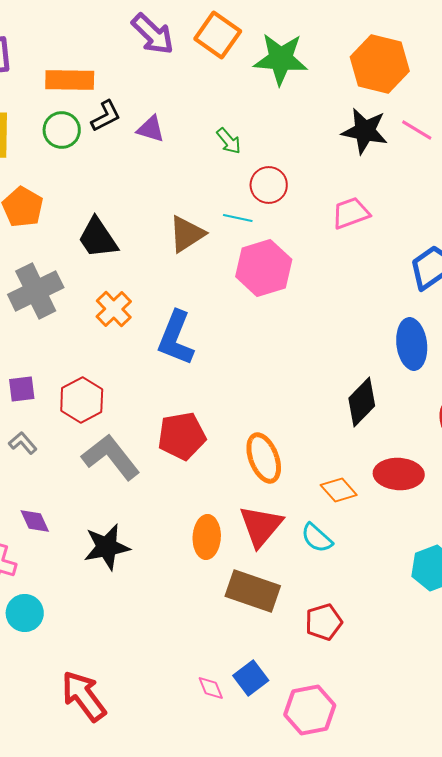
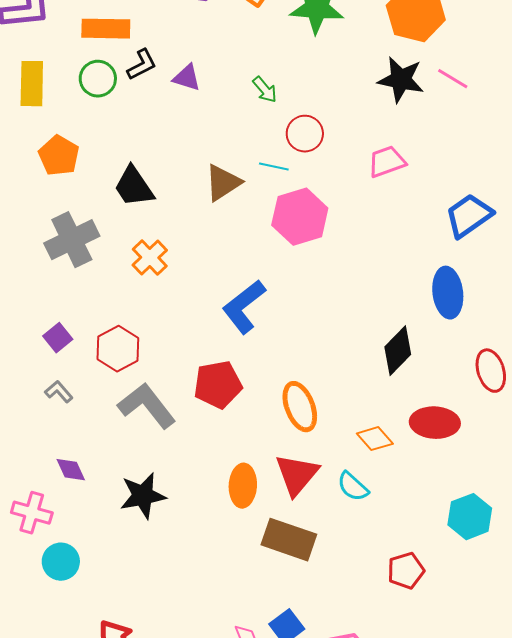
blue L-shape: (176, 338) -> (244, 307), moved, turned 30
purple square: (22, 389) -> (58, 338), turned -32
red pentagon: (324, 622) -> (406, 571), moved

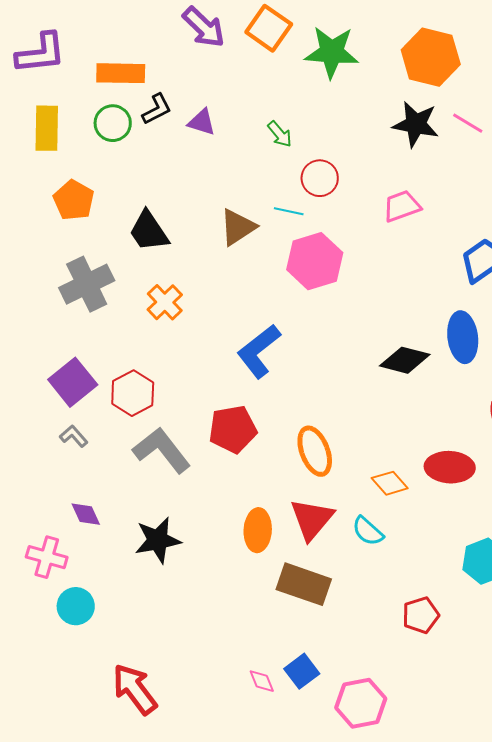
purple square: (58, 338) -> (73, 382), size x1.6
black diamond: (398, 351) -> (405, 360), moved, turned 60

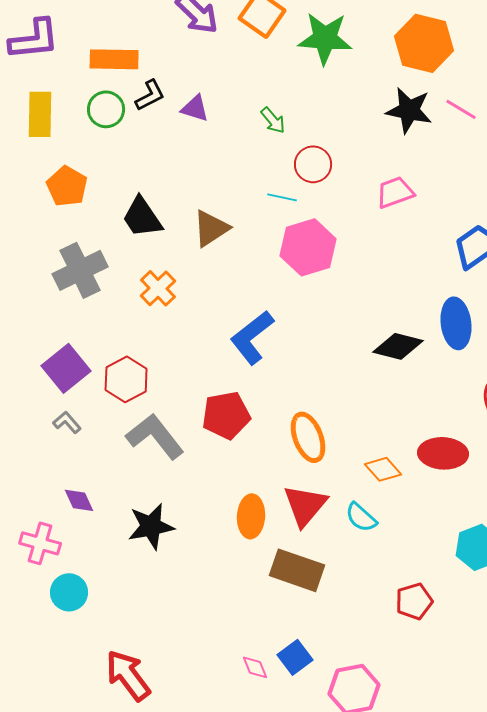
brown triangle: (238, 227) -> (211, 228), moved

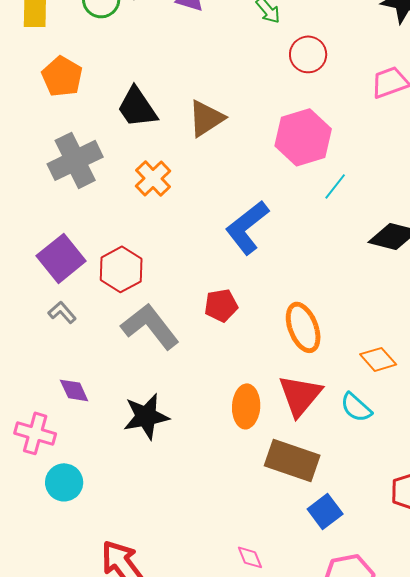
cyan line: (282, 197) -> (335, 186), moved, turned -64
red pentagon: (226, 415) -> (221, 305), size x0.7
blue square: (295, 657) -> (325, 511), moved

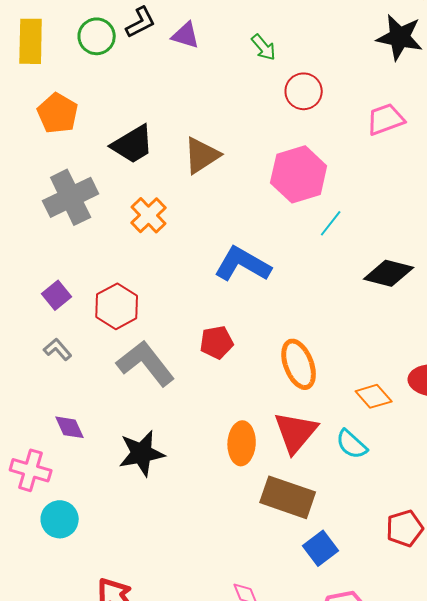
black trapezoid: (137, 107) -> (133, 144), turned -87
blue L-shape: (247, 227) -> (243, 264), turned 68
purple square: (61, 258) -> (57, 295), size x0.6

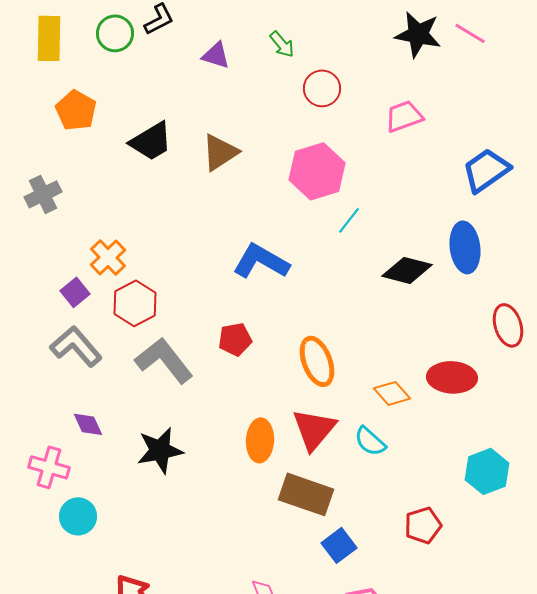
purple triangle: (186, 35) -> (216, 55), moved
gray cross: (71, 197) -> (43, 194), moved, size x0.7
orange cross: (149, 215) -> (108, 257), moved
gray L-shape: (58, 349) -> (76, 346), size x1.8

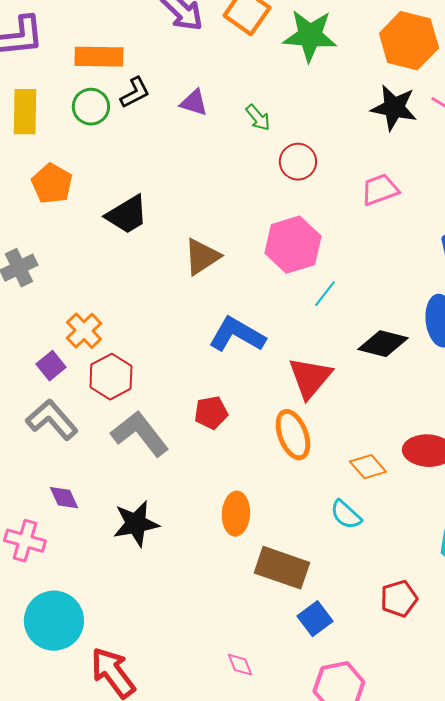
purple triangle: (216, 55) -> (194, 103), moved
brown triangle: (220, 152) -> (202, 257), moved
red triangle: (314, 429) -> (310, 378), moved
cyan circle: (78, 516) -> (54, 621), moved, size x1.6

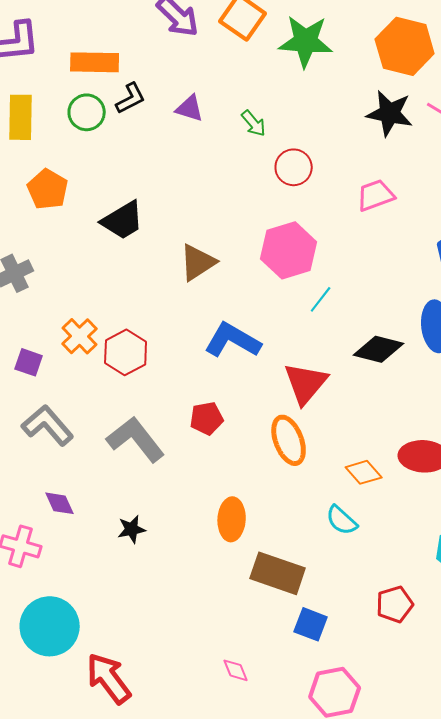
purple square: (51, 366) -> (29, 362), moved, turned -32
red hexagon: (111, 377) -> (126, 352), moved
black star: (136, 524) -> (132, 529), size x0.6
blue square: (315, 619) -> (311, 624), turned -32

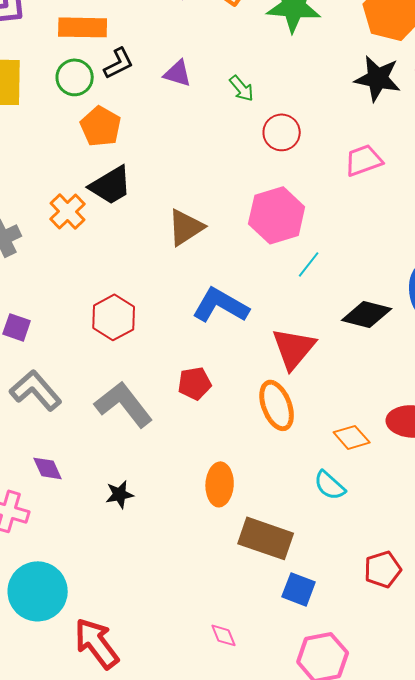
orange pentagon: (48, 189) -> (101, 126), moved
orange cross: (80, 336) -> (68, 211), moved

